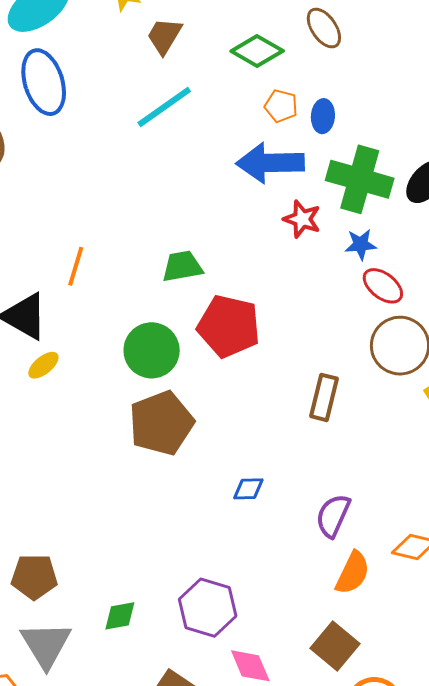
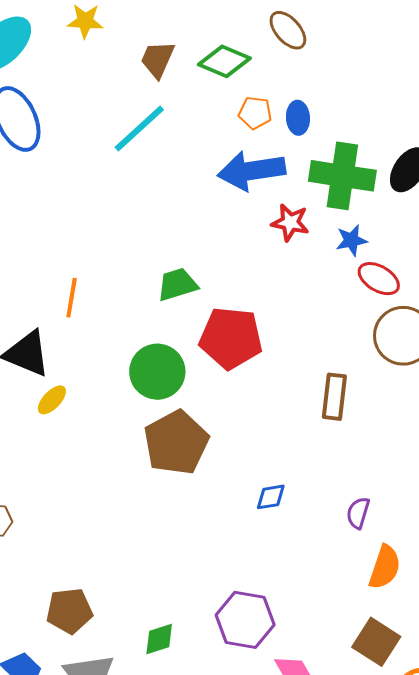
brown trapezoid: (164, 36) -> (157, 59), moved
purple semicircle: (333, 516) -> (358, 513), size x0.7

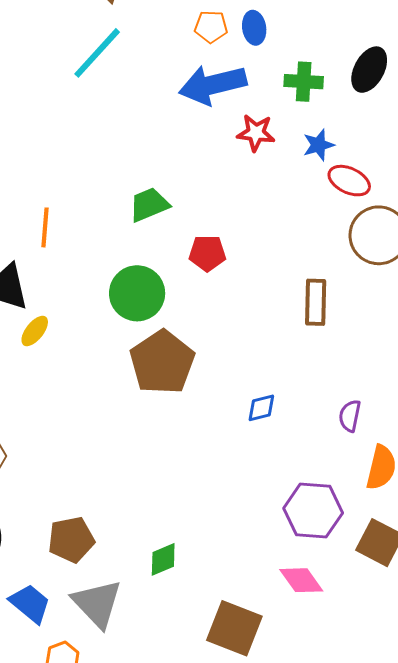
green cross: (342, 176) -> (304, 82), size x0.6
red pentagon: (231, 338) -> (207, 253), size x0.6
purple hexagon: (245, 620) -> (313, 511), moved

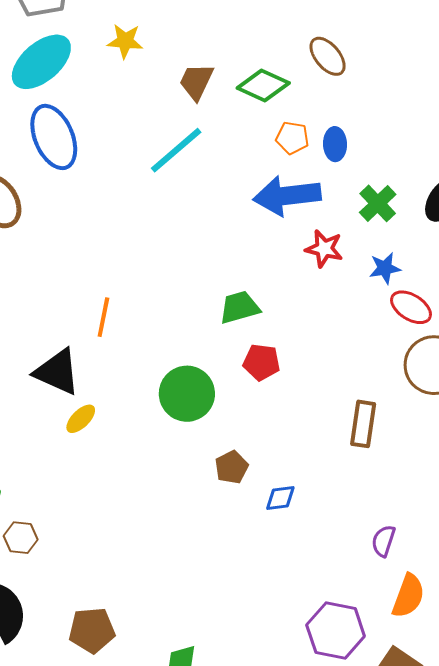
green cross: (304, 82) -> (378, 203), turned 36
green trapezoid: (149, 205) -> (240, 307), moved
brown pentagon: (162, 362) -> (231, 467), moved, size x0.5
blue diamond: (261, 408) -> (280, 498), moved

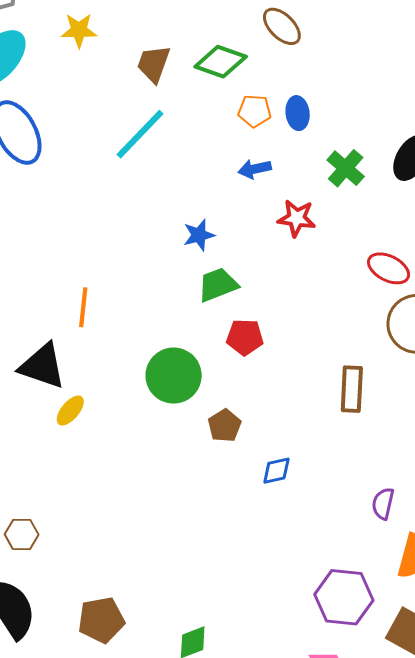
blue arrow: (287, 196) -> (255, 169), size x0.5
blue star: (385, 268) -> (199, 235), moved
brown pentagon: (231, 467) -> (225, 426), moved

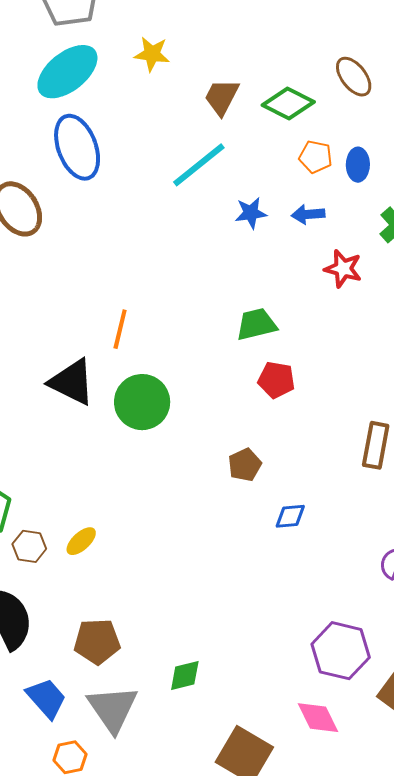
blue star: (199, 235) -> (251, 213), moved
green circle: (174, 376) -> (142, 402), moved
yellow ellipse: (70, 411) -> (81, 541), moved

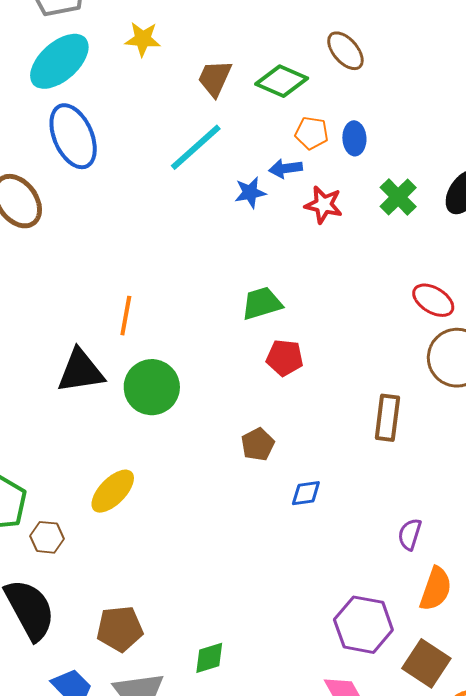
blue arrow: (308, 214) -> (286, 168), moved
red star: (343, 269) -> (324, 205), moved
black triangle: (72, 382) -> (81, 371), turned -32
yellow ellipse: (81, 541) -> (113, 491), moved, size x1.5

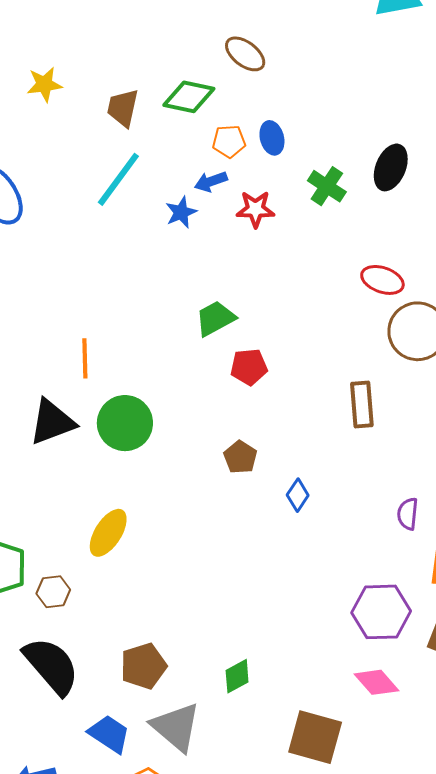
blue diamond: (306, 493) -> (298, 495), turned -36

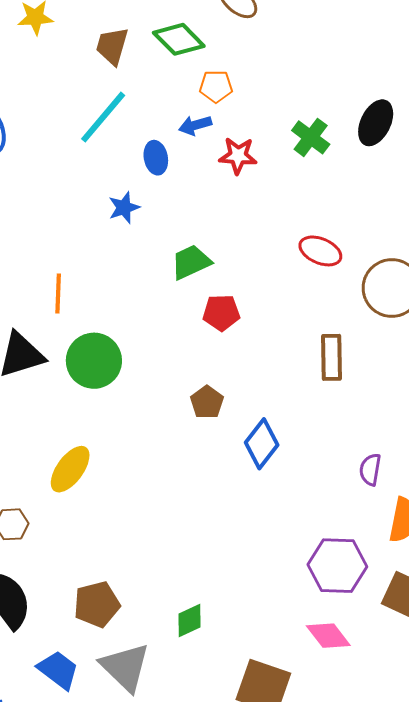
green diamond: (189, 97) -> (179, 39), turned 30
blue ellipse: (272, 138) -> (156, 158), moved
blue star: (181, 212) -> (124, 208), moved
red ellipse: (382, 280) -> (320, 251), moved
blue diamond: (298, 495) -> (262, 444), size x1.5

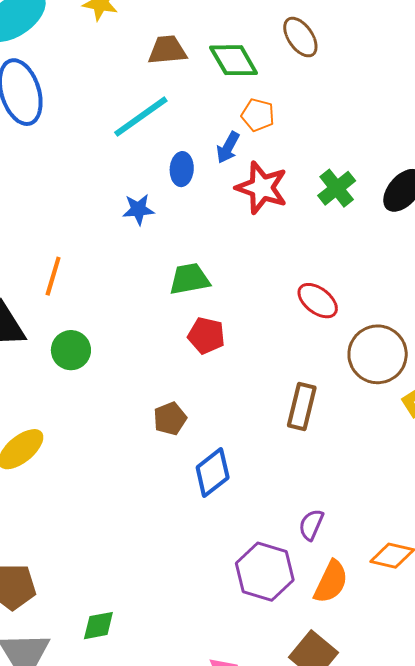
brown trapezoid: (112, 46) -> (167, 50), turned 54
blue arrow: (195, 125) -> (228, 148), turned -60
red star: (238, 156) -> (262, 188), size x1.4
green circle: (94, 361) -> (71, 350), size x0.7
purple hexagon: (337, 566) -> (265, 572), moved

